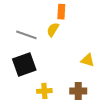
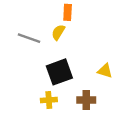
yellow triangle: (88, 60) -> (105, 71), moved
black square: (24, 65) -> (59, 72), moved

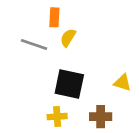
orange rectangle: (68, 12) -> (54, 17), moved
black square: (59, 72) -> (69, 84), turned 32

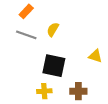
orange rectangle: (54, 17) -> (26, 11), moved, turned 40
yellow triangle: (122, 83) -> (95, 56), moved

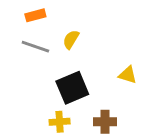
orange rectangle: (26, 11) -> (35, 15), turned 32
black square: (54, 66) -> (72, 88), turned -35

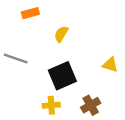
gray line: (35, 47) -> (16, 59), moved
brown cross: (105, 122) -> (91, 105), turned -30

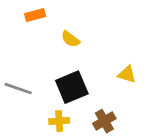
yellow semicircle: (61, 34) -> (70, 39), turned -84
gray line: (16, 59) -> (18, 89), moved

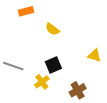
black square: (72, 87) -> (53, 65), size x0.7
yellow cross: (59, 121) -> (42, 82), moved, turned -32

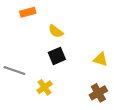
black square: (53, 65) -> (57, 56), moved
brown cross: (78, 90) -> (98, 93), moved

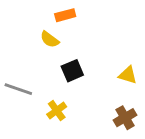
orange rectangle: (28, 12) -> (65, 15), moved
yellow semicircle: (56, 31) -> (50, 39), moved

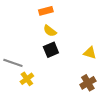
yellow semicircle: (50, 39) -> (50, 31), moved
yellow cross: (57, 111) -> (27, 79), moved

